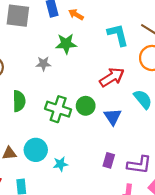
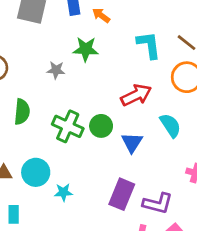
purple rectangle: (109, 160) -> (122, 194), size x1.6

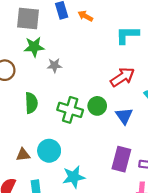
cyan L-shape: (149, 45) -> (127, 35), turned -75
green star: (86, 49) -> (34, 47), moved
cyan star: (63, 192) -> (74, 177), moved, size x1.5

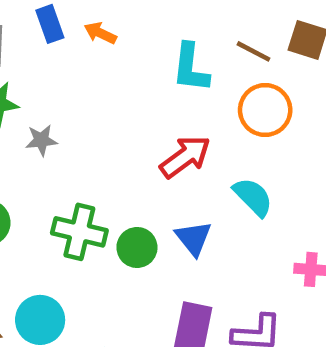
cyan L-shape: (127, 35) -> (191, 68), turned -80
green circle: (97, 106) -> (137, 247), moved

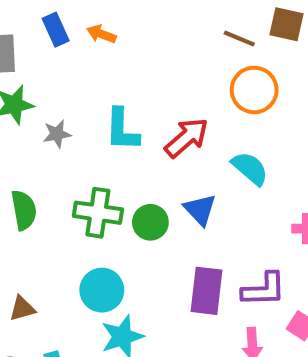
cyan L-shape: (191, 68) -> (122, 130), moved
cyan circle: (40, 320) -> (102, 290), moved

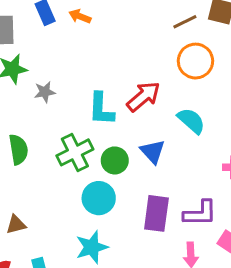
brown line: (239, 39) -> (185, 22), turned -50
cyan L-shape: (122, 130) -> (101, 109), moved
green cross: (98, 213) -> (75, 152), turned -36
cyan circle: (102, 290) -> (99, 198), moved

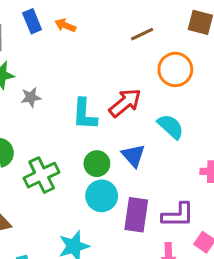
brown line: (185, 22) -> (142, 34), moved
green cross: (75, 152) -> (42, 175), moved
cyan circle: (99, 198) -> (102, 196), moved

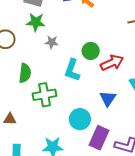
cyan L-shape: (85, 114) -> (72, 70), moved
green circle: (97, 164) -> (91, 51), moved

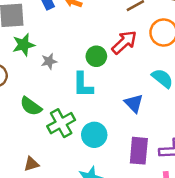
red arrow: (112, 63) -> (124, 42), moved
green semicircle: (25, 73) -> (31, 106), turned 138
cyan circle: (80, 119) -> (94, 135), moved

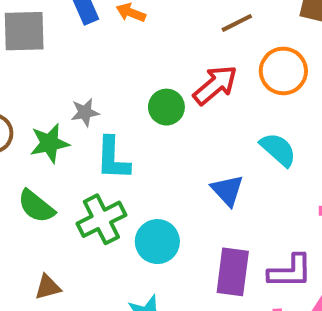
green star: (24, 45) -> (49, 143), moved
cyan L-shape: (83, 85) -> (113, 158), moved
green semicircle: (31, 106) -> (36, 206), moved

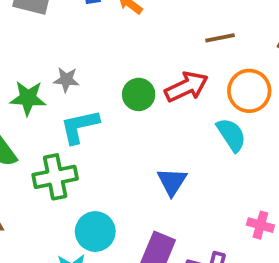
cyan semicircle: (278, 150) -> (231, 135), moved
cyan L-shape: (113, 158) -> (80, 126), turned 60
cyan circle: (157, 242) -> (95, 232), moved

